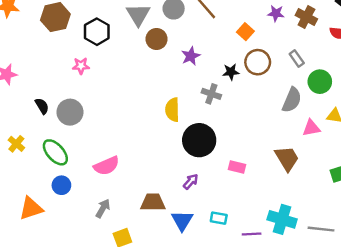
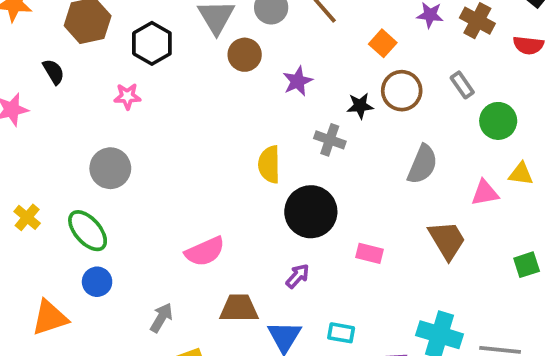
gray semicircle: (292, 100) -> (422, 164), moved
black semicircle: (42, 106) -> (54, 72), moved
pink semicircle: (107, 166) -> (205, 251), moved

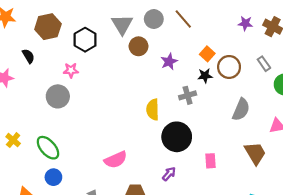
orange square: (383, 43) -> (207, 54), moved
gray cross: (330, 140) -> (188, 95), turned -35
gray circle: (110, 168) -> (58, 96), moved
pink rectangle: (369, 253) -> (210, 161), turned 72

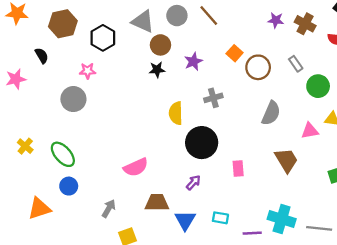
gray triangle: (122, 24) -> (143, 21), turned -35
black star: (205, 76) -> (157, 70), moved

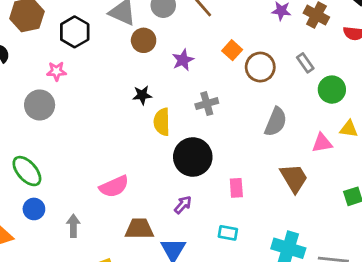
black star: (157, 70) -> (142, 95), moved
gray arrow: (109, 208) -> (73, 226), moved, turned -30
cyan rectangle: (220, 218) -> (228, 233), moved

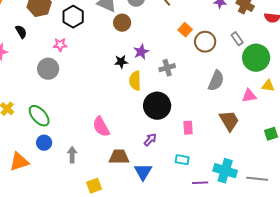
purple star: (183, 60) -> (141, 52), moved
green circle: (332, 90) -> (256, 58), size x1.4
pink semicircle: (114, 186) -> (101, 127), turned 85

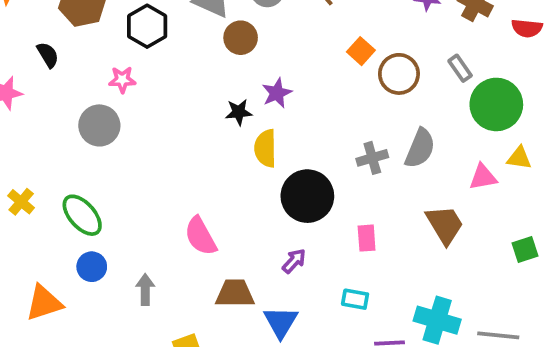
gray cross: (167, 68) -> (372, 158), moved

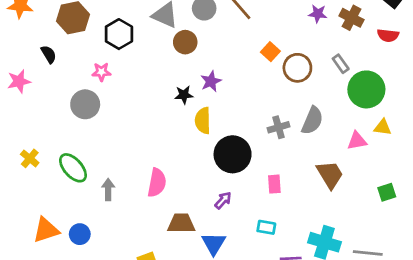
pink semicircle: (201, 236) -> (157, 183), turned -140
blue circle: (92, 267) -> (80, 234), moved
gray arrow: (145, 290) -> (108, 189), moved

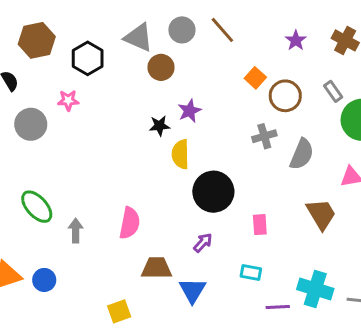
purple star: (318, 14) -> (296, 40), moved, turned 30
gray circle: (85, 104) -> (31, 124), moved
gray cross: (279, 127) -> (264, 136), moved

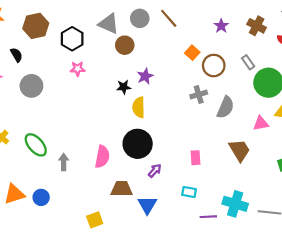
pink star: (68, 100) -> (78, 69), moved
black circle: (213, 192) -> (138, 144), moved

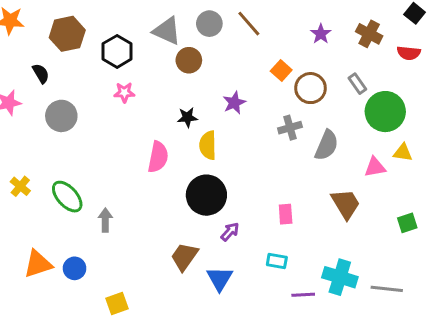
purple star: (145, 76) -> (234, 103), moved
pink semicircle: (102, 157) -> (158, 157), moved
brown trapezoid: (122, 189) -> (184, 257), turned -55
yellow square: (95, 220) -> (117, 304), moved

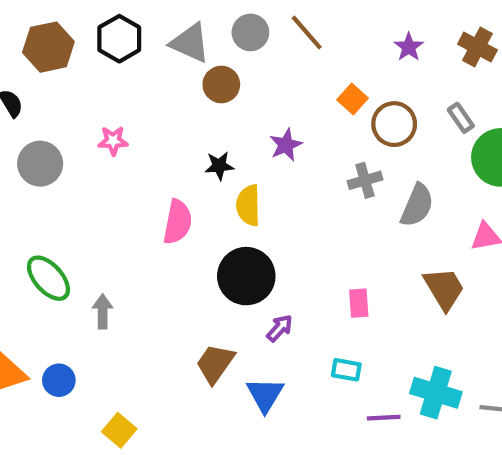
black hexagon: (117, 51) -> (119, 39), moved
pink star: (124, 92) -> (113, 141), moved
yellow square: (117, 304) -> (119, 430), turned -30

